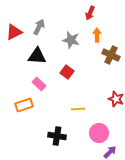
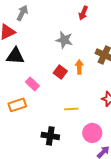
gray arrow: (39, 27) -> (22, 13), moved
orange arrow: (97, 35) -> (79, 67), moved
black triangle: (37, 56) -> (15, 56), moved

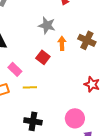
orange arrow: (79, 67) -> (62, 43), moved
yellow line: (71, 109) -> (30, 87), moved

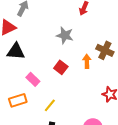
orange arrow: (62, 43) -> (87, 61), moved
yellow line: (30, 87) -> (50, 105), moved, turned -48

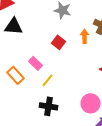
pink rectangle: (33, 79) -> (36, 63), moved
orange rectangle: (18, 100) -> (16, 75), turned 66

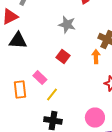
orange arrow: (84, 36) -> (96, 57), moved
orange rectangle: (16, 75) -> (20, 90), turned 36

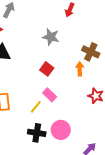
pink rectangle: (40, 78) -> (50, 95), moved
pink circle: (95, 118) -> (61, 130), moved

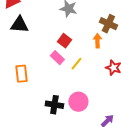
pink rectangle: (50, 95) -> (57, 58), moved
yellow line: (36, 107) -> (76, 64), moved

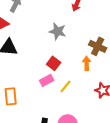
pink rectangle: (57, 58) -> (47, 80), turned -72

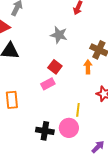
yellow line: (66, 86) -> (78, 110), moved, turned -32

